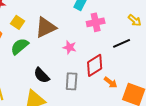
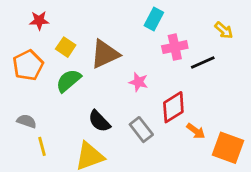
yellow arrow: (135, 20) -> (224, 30), moved
black line: (122, 43) -> (203, 62), moved
gray rectangle: (72, 81) -> (141, 130), turned -42

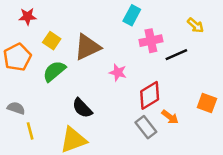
gray rectangle: (141, 130) -> (146, 127), moved
orange square: (228, 148) -> (207, 103), moved, size x0.7

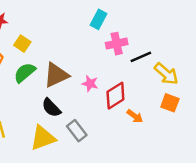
yellow arrow: (195, 25) -> (166, 74), moved, size x1.5
brown triangle: (87, 47) -> (56, 75), moved
pink star: (118, 72) -> (90, 83), moved
gray rectangle: (146, 127) -> (77, 131), moved

